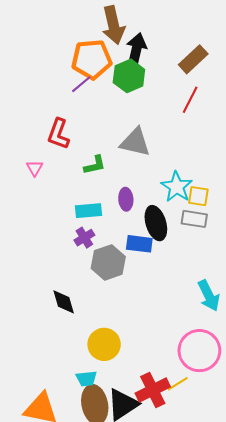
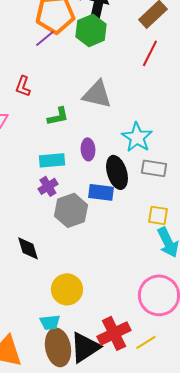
red L-shape: (58, 134) -> (23, 86), size x0.7
yellow square: (198, 196) -> (158, 215), moved
yellow line: (178, 384) -> (146, 342), moved

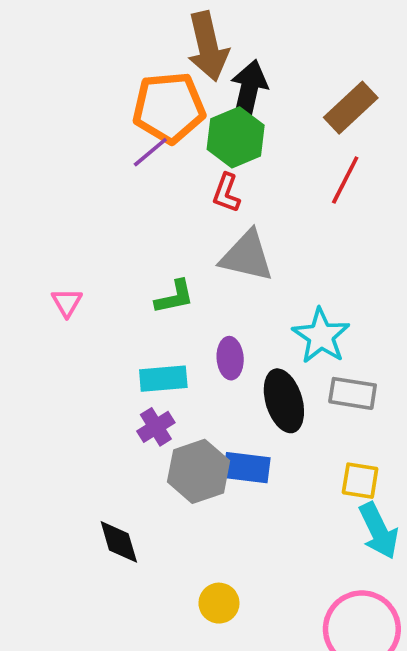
red L-shape: (23, 86) -> (226, 193), moved
blue rectangle: (101, 192) -> (247, 468), moved
yellow circle: (67, 289) -> (219, 603), moved, size x0.7

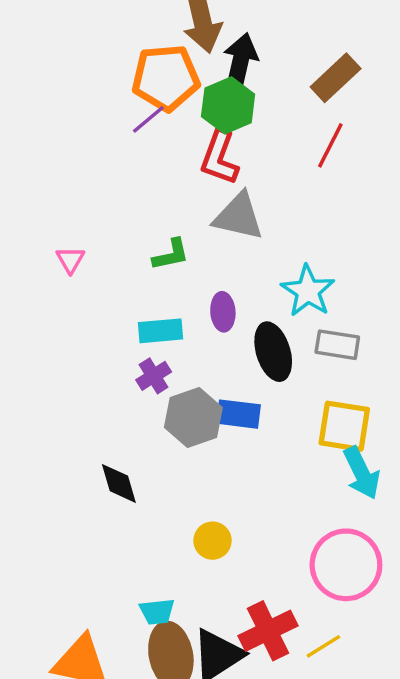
red L-shape: (226, 193) -> (219, 157), size x1.5
yellow square: (360, 481) -> (344, 426), size x1.5

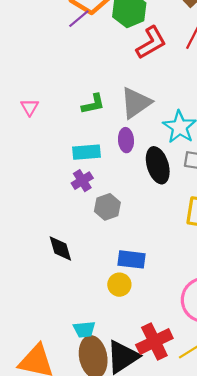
red L-shape: (219, 157) -> (151, 43), moved, turned -140
gray triangle: (239, 216) -> (136, 103), moved, turned -48
blue rectangle: (239, 414) -> (131, 259), moved
gray hexagon: (193, 418) -> (107, 207), size x0.7

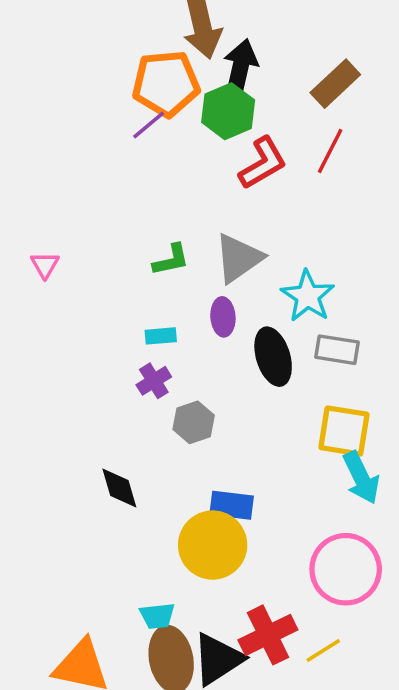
pink triangle: (30, 107) -> (45, 265), moved
cyan rectangle: (87, 152) -> (161, 336), size x0.7
yellow circle: (119, 285) -> (213, 545), size x1.8

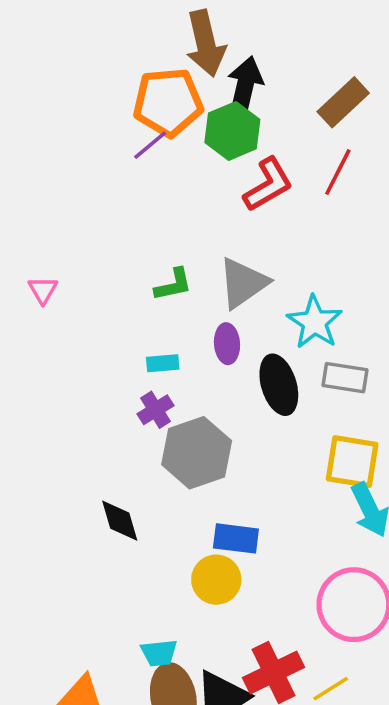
gray hexagon: (194, 422) -> (197, 453), size x1.6
yellow circle: (213, 545) -> (216, 580), size x0.7

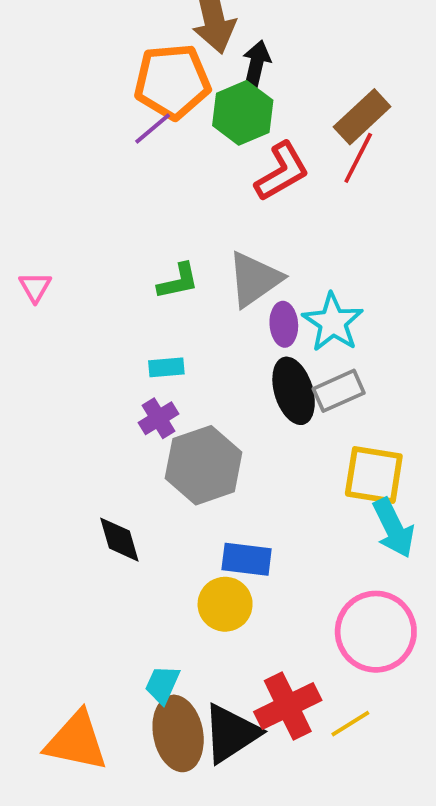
black arrow: (245, 86) -> (256, 64), size x0.7
brown rectangle: (343, 102) -> (362, 117), moved
purple ellipse: (227, 344) -> (284, 324), moved
gray rectangle: (345, 378) -> (339, 391), moved, turned -33
cyan trapezoid: (159, 653) -> (162, 684), turned 120

